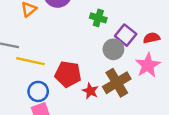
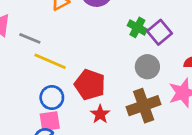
purple square: (126, 35) -> (160, 32), moved
red star: (90, 91) -> (100, 114), moved

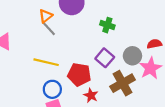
purple square: (160, 32) -> (105, 58), moved
gray line: (30, 38) -> (49, 28), moved, turned 35
gray circle: (147, 67) -> (132, 56), moved

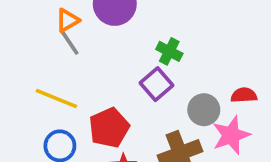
purple square: (105, 58) -> (157, 84), moved
red pentagon: (79, 75) -> (109, 128), turned 30

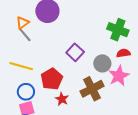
green cross: (169, 51) -> (118, 30), moved, size x1.5

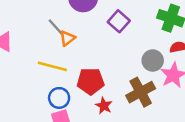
orange triangle: (23, 23) -> (67, 38), moved
purple square: (75, 52) -> (119, 21), moved
red pentagon: (52, 79) -> (91, 81), turned 30

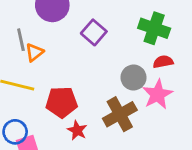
gray line: (56, 27) -> (21, 40), turned 30
blue circle: (59, 98) -> (15, 132), moved

